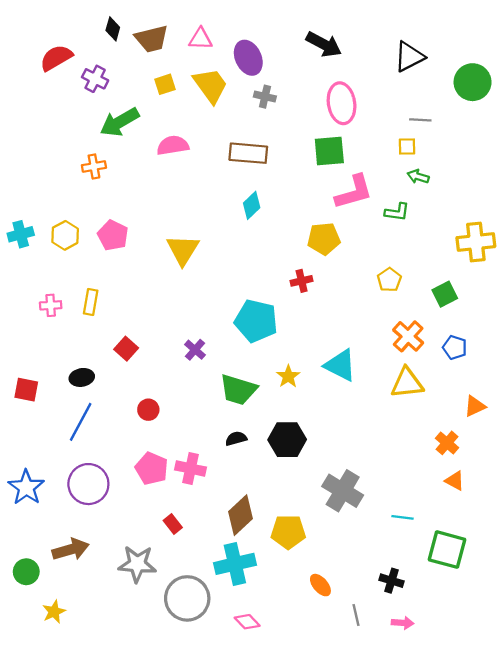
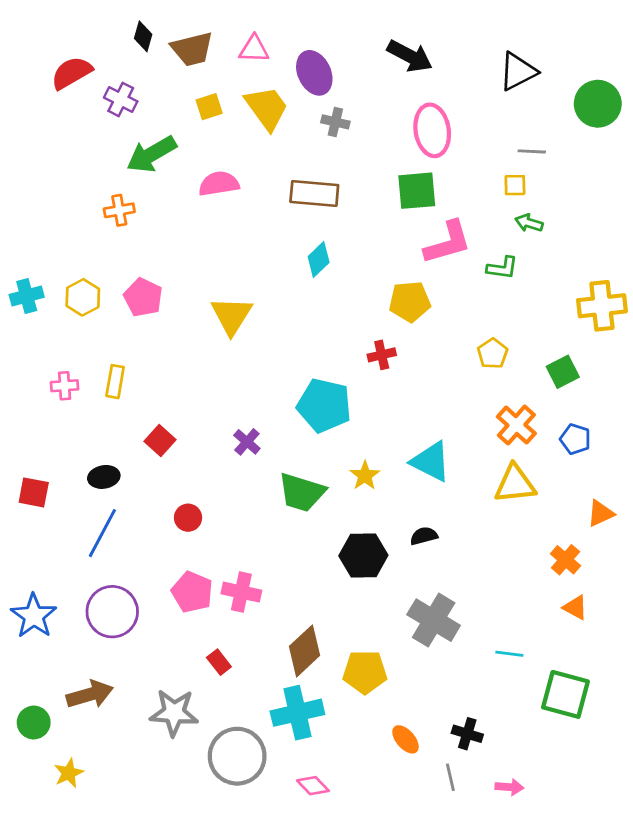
black semicircle: (236, 439) -> (424, 536), moved
black cross: (391, 581) -> (467, 734), moved

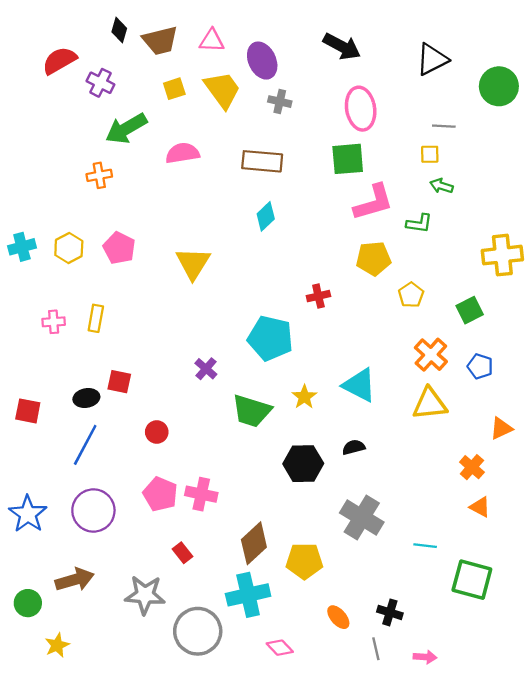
yellow pentagon: (410, 302) -> (373, 259), moved
red square: (160, 440) -> (119, 382), moved, turned -30
pink diamond: (313, 786) -> (280, 648), moved

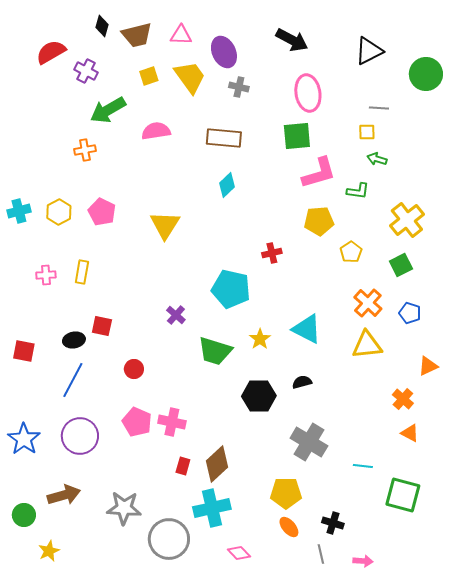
yellow cross: (502, 255) -> (407, 220), moved, turned -32
red rectangle: (182, 553) -> (183, 466), moved, turned 54
yellow pentagon: (304, 561) -> (286, 493), moved

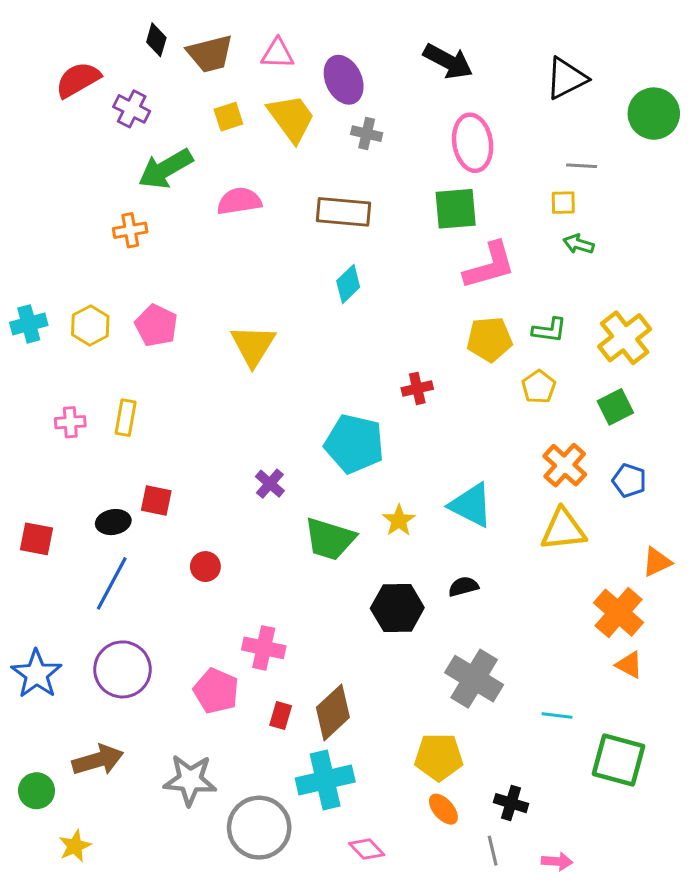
green L-shape: (358, 191) -> (549, 330), moved
orange cross: (403, 399) -> (618, 613), size x1.5
pink pentagon: (137, 422) -> (216, 691), moved

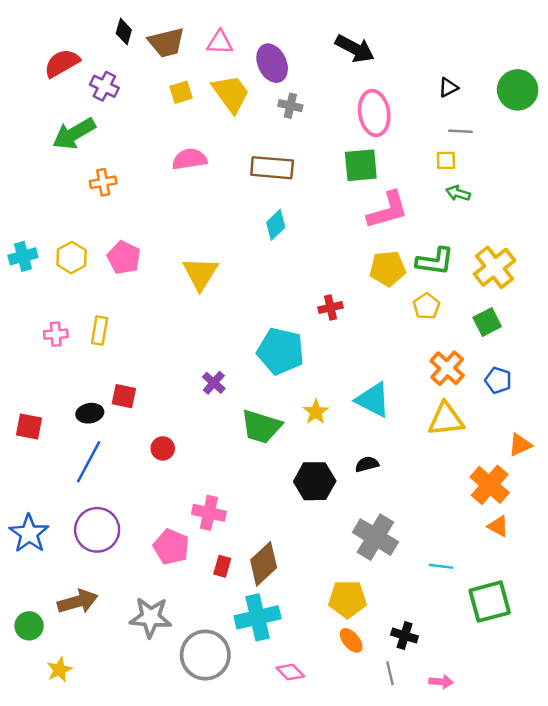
black triangle: (566, 78) -> (448, 87), moved, size x0.6
green arrow: (165, 169) -> (74, 134), moved
green L-shape: (549, 330) -> (435, 261), size x1.4
green square: (618, 760) -> (490, 602), turned -30

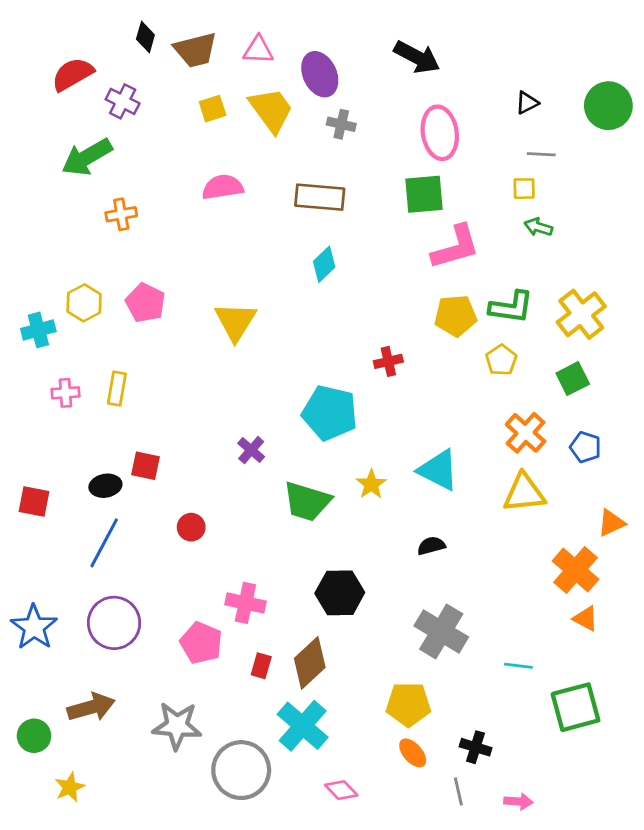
cyan cross: (23, 256) -> (38, 330), moved
black hexagon: (315, 481) -> (340, 593), moved
cyan cross: (258, 617) -> (303, 726), turned -36

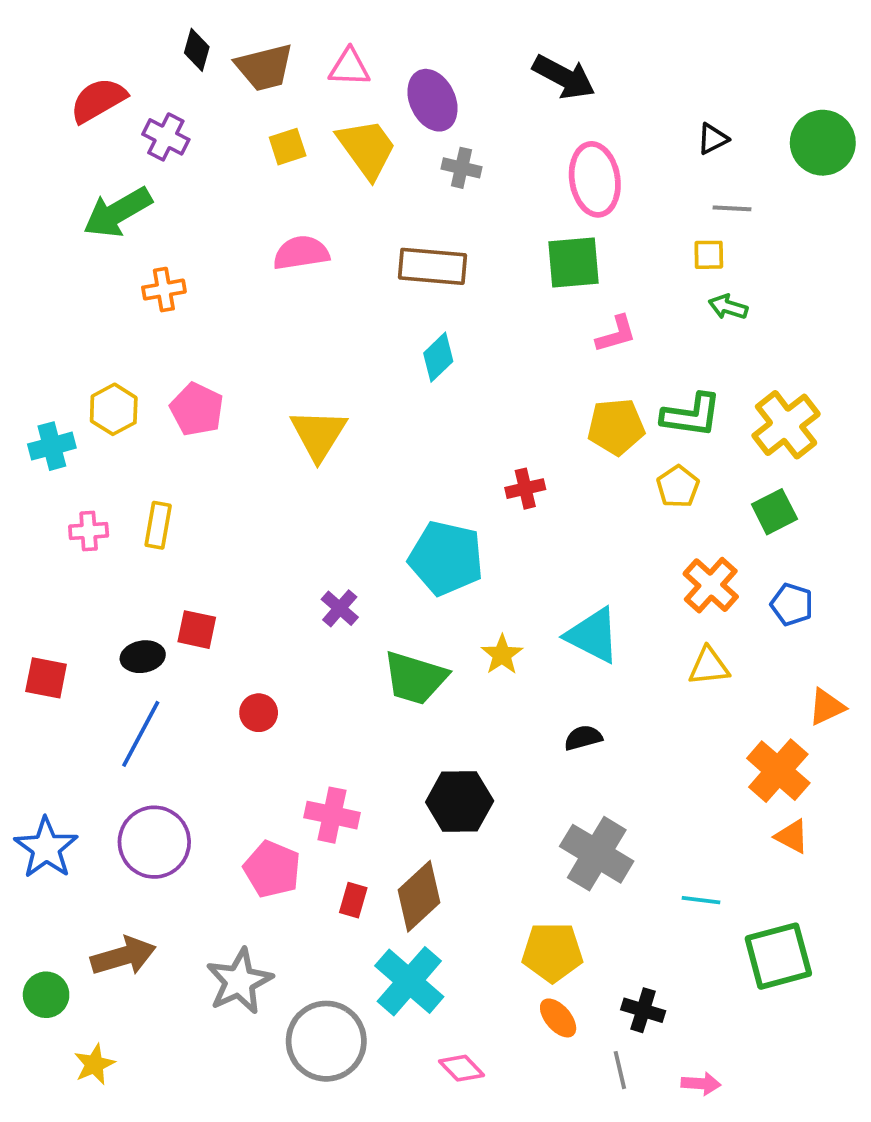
pink L-shape: (456, 247) -> (616, 334), size x0.6
yellow triangle: (524, 493) -> (709, 666), size x0.7
gray star: (177, 726) -> (239, 981), turned -30

